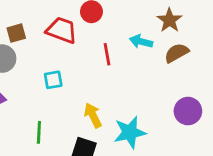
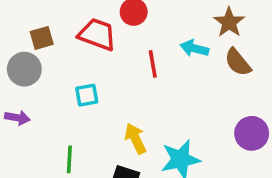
brown semicircle: (177, 53) -> (238, 62), turned -100

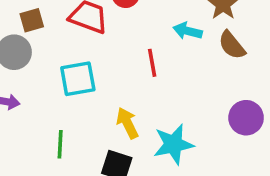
red line: (153, 64) -> (152, 63), moved
cyan square: (87, 95) -> (78, 79), size x1.5

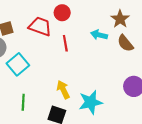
red line: (152, 63) -> (65, 43), moved
cyan square: (78, 79) -> (18, 64), moved, turned -30

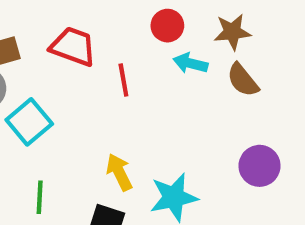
red circle: (62, 13) -> (167, 26), moved
brown star: (120, 19) -> (232, 32), turned 30

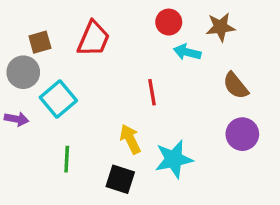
red trapezoid: (73, 47) -> (93, 39), turned 93
red line: (123, 80) -> (152, 92), moved
brown semicircle: (243, 80) -> (236, 86), moved

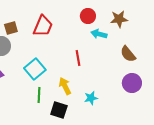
cyan square: (58, 99) -> (35, 69), moved
green line: (67, 159) -> (39, 95), moved
cyan star: (174, 159) -> (91, 98), size x0.6

